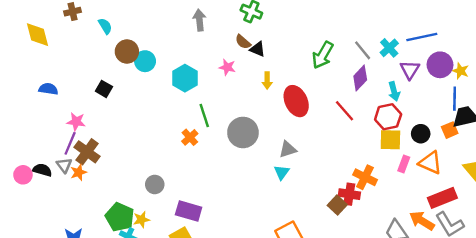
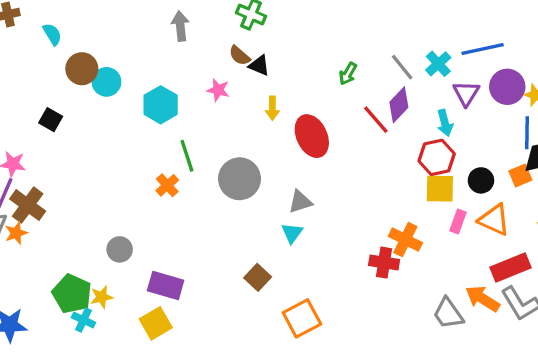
green arrow: (323, 55) -> (348, 74), size x0.6
red line: (345, 111) -> (376, 120), moved
brown square: (337, 205) -> (258, 277), moved

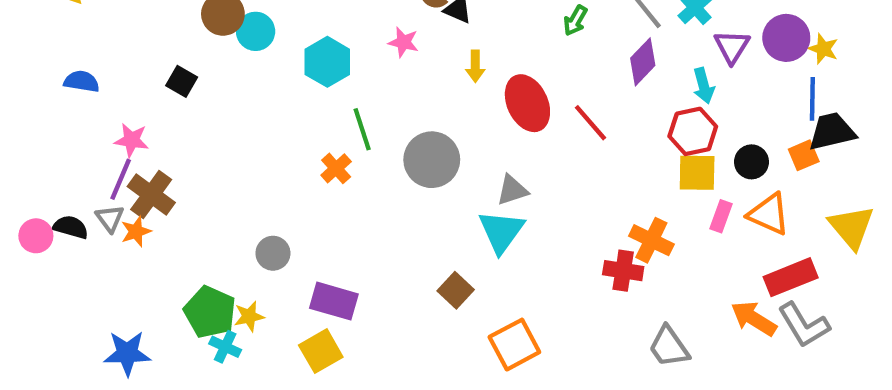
red line: (376, 120) -> (591, 123), moved
cyan triangle: (292, 233) -> (501, 231), size x1.6
gray trapezoid: (448, 313) -> (669, 347), moved

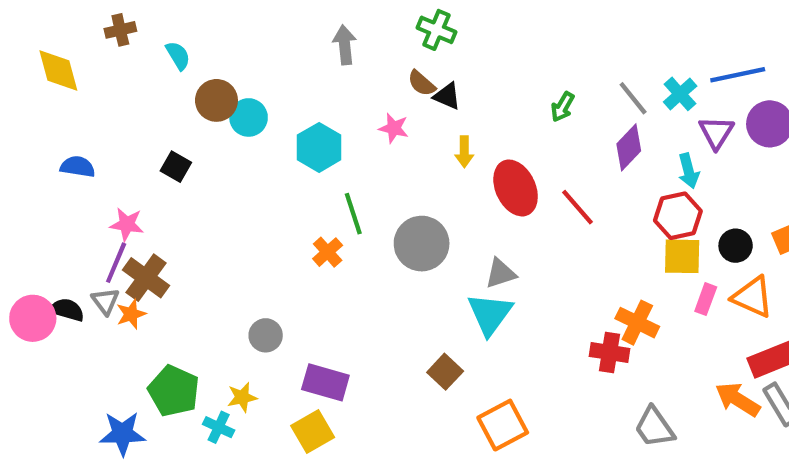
pink circle: (36, 236) -> (33, 318), size x1.4
green pentagon: (210, 312) -> (174, 391), moved

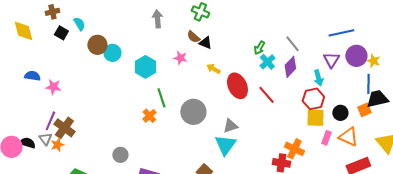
cyan cross: (680, 94) -> (267, 62), moved
yellow arrow: (464, 152) -> (213, 69), turned 120
black square: (176, 167) -> (61, 33), moved
pink star: (127, 224) -> (53, 87), moved

